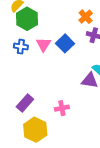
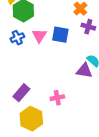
blue square: (65, 43) -> (60, 35), turned -36
blue cross: (21, 47) -> (17, 38), turned -32

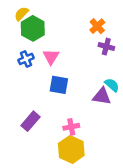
blue square: (60, 35) -> (59, 85), moved
yellow hexagon: (31, 119) -> (71, 149), moved

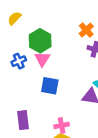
green hexagon: (33, 28) -> (40, 41), moved
purple rectangle: (31, 121) -> (23, 120), turned -48

